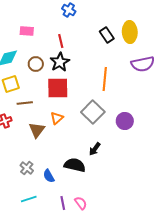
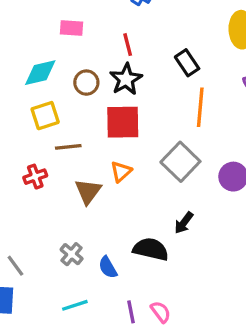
black rectangle: (107, 35) -> (187, 63), moved

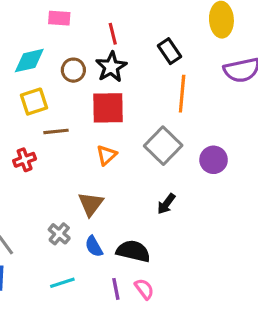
brown triangle: (88, 191) -> (91, 204), moved
black semicircle: (151, 249) -> (133, 251), moved

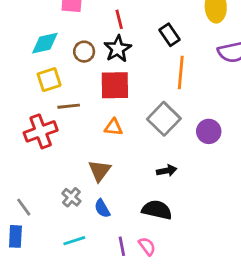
orange triangle: (106, 155) -> (113, 127), turned 48
red cross: (25, 160) -> (41, 131), size x1.6
black arrow: (166, 204) -> (167, 171), turned -138
black semicircle: (133, 251) -> (157, 210), moved

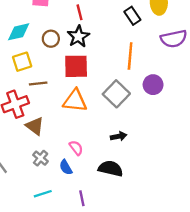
black rectangle: (170, 35) -> (132, 16), moved
orange triangle: (113, 127) -> (75, 101), size x1.6
purple circle: (209, 131) -> (153, 85), moved
brown triangle: (99, 171) -> (35, 126), moved, turned -30
pink semicircle: (147, 246) -> (76, 148), moved

